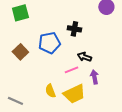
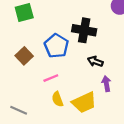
black cross: (74, 29) -> (84, 30), size x1.5
blue pentagon: (49, 43) -> (56, 46), turned -30
pink line: (71, 70) -> (51, 78), moved

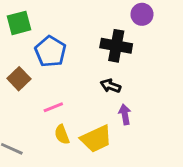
black cross: (84, 30) -> (116, 46), moved
blue pentagon: (56, 46) -> (50, 52), moved

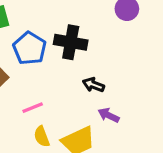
black cross: (116, 46) -> (71, 42), moved
purple arrow: (125, 114) -> (109, 115), turned -54

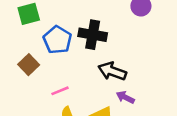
black arrow: (93, 85) -> (112, 71), size x1.5

